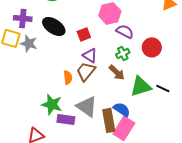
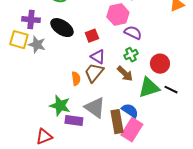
red circle: (152, 47) -> (160, 64), moved

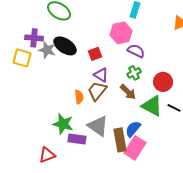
gray star: (37, 45) -> (47, 50), moved
green triangle: (149, 88) -> (152, 106), turned 45
blue semicircle: (130, 111) -> (133, 129), turned -84

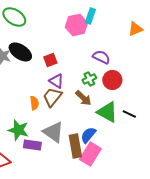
pink hexagon: (121, 33) -> (76, 25), moved
purple semicircle: (136, 51) -> (101, 57), moved
red circle: (163, 82) -> (112, 80), moved

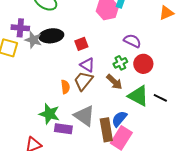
black ellipse: (20, 52) -> (51, 36), turned -40

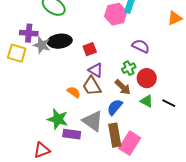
red circle: (143, 64) -> (147, 78), moved
brown trapezoid: (83, 81) -> (92, 86), turned -70
orange semicircle: (65, 87) -> (74, 92), turned -48
green triangle: (138, 96) -> (147, 101), size x0.6
blue semicircle: (119, 119) -> (115, 107), moved

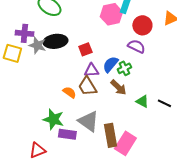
purple triangle: (96, 70) -> (91, 70), turned -35
red circle: (147, 78) -> (142, 25), moved
blue semicircle: (115, 107) -> (110, 64), moved

